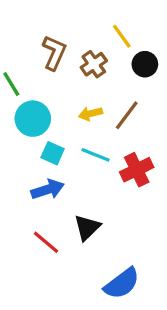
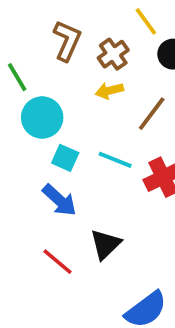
yellow arrow: (90, 114) -> (109, 91), moved
blue arrow: (48, 189) -> (59, 200), turned 60

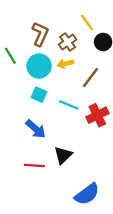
cyan circle: (42, 118) -> (39, 66), moved
cyan square: (65, 158) -> (39, 95), moved
red line: (58, 262) -> (34, 166), turned -36

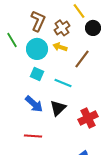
yellow arrow: (65, 64) -> (60, 47), turned 32
red cross: (97, 115) -> (88, 118), moved
black triangle: (63, 155) -> (58, 108), moved

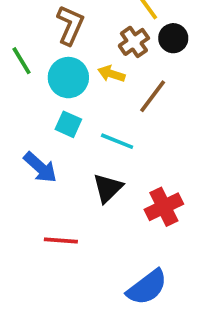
brown cross: (62, 28) -> (134, 42), moved
blue arrow: (34, 104) -> (40, 167), moved

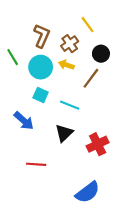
black circle: (173, 38) -> (101, 54), moved
brown cross: (134, 42) -> (70, 44), moved

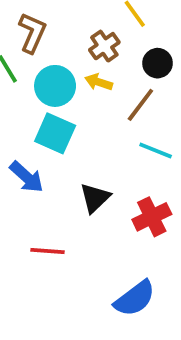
brown L-shape: (42, 36) -> (32, 33), moved
cyan square: (41, 95) -> (55, 133), size x1.5
cyan line: (70, 105) -> (156, 150), moved

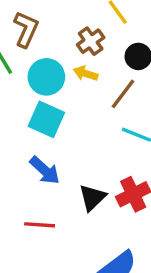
blue arrow: (27, 177) -> (45, 170), moved
black triangle: (95, 198) -> (92, 198), moved

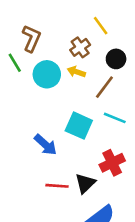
cyan square: (46, 119) -> (79, 126), moved
black triangle: (92, 198) -> (85, 183), moved
red line: (40, 225) -> (57, 186), moved

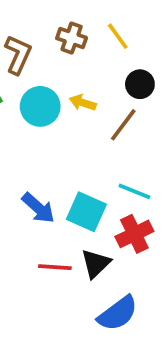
brown cross: (80, 47) -> (72, 38), moved, turned -36
cyan line: (115, 118) -> (134, 191), moved
cyan square: (79, 126) -> (86, 212), moved

